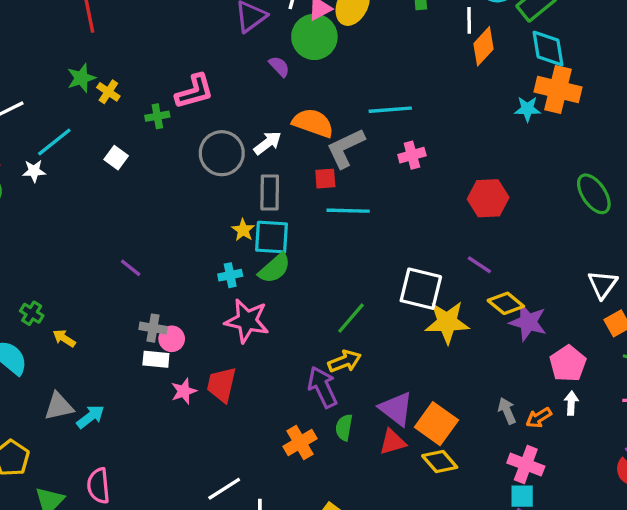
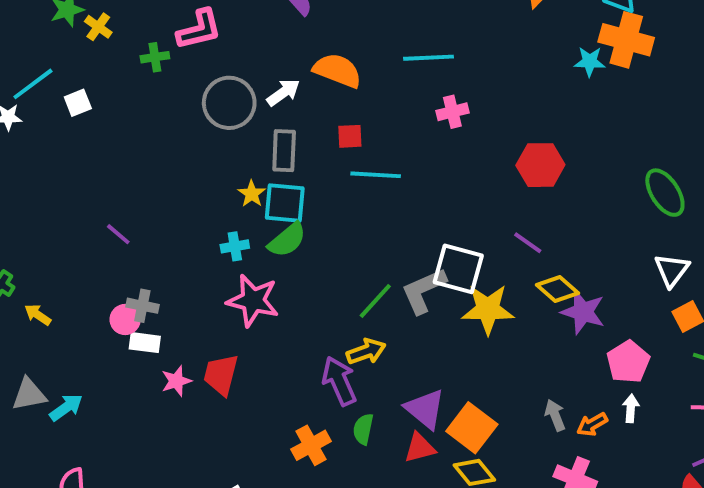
gray L-shape: (346, 148) -> (424, 291), moved
white square: (116, 158) -> (78, 103), moved, turned 30
green ellipse: (594, 194) -> (665, 193), moved
pink circle: (172, 339) -> (125, 319), moved

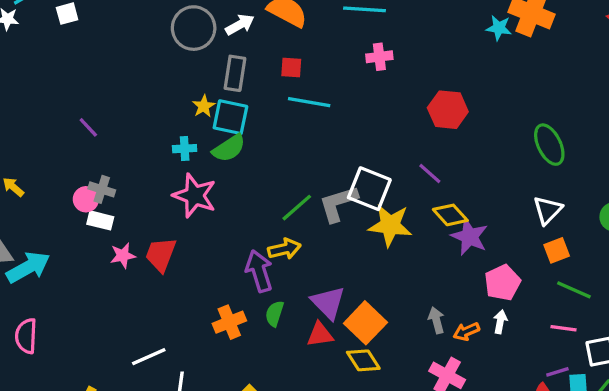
cyan arrow: (66, 408) -> (28, 267), size x1.5

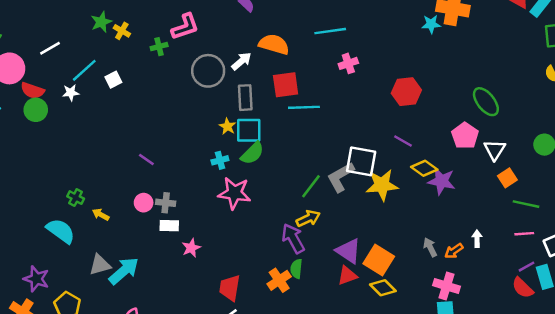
red square: (291, 68) -> (286, 85), size x1.6
pink circle: (86, 199) -> (144, 203), moved
red trapezoid: (161, 254) -> (230, 288), moved
pink pentagon: (502, 283) -> (465, 136), moved
green semicircle: (275, 314) -> (296, 269), moved

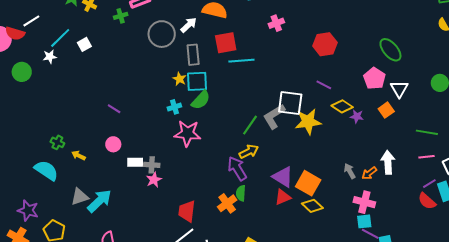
red semicircle: (32, 91) -> (15, 33), moved
orange square: (507, 178) -> (386, 110), moved
purple star: (442, 181) -> (357, 116), size x0.6
gray cross: (166, 203) -> (152, 165), moved
white arrow: (477, 239) -> (388, 162), size x1.6

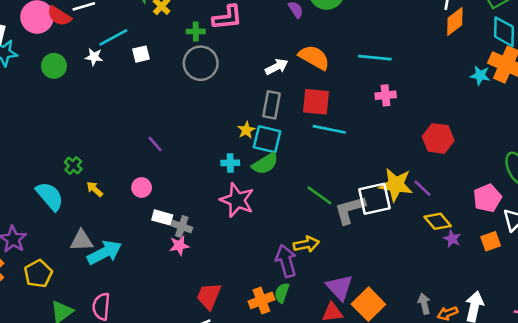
gray circle: (162, 34) -> (201, 63), moved
white square: (290, 103) -> (375, 199), turned -36
yellow star: (308, 122) -> (396, 185), moved
green line: (250, 125) -> (319, 195), moved, turned 75

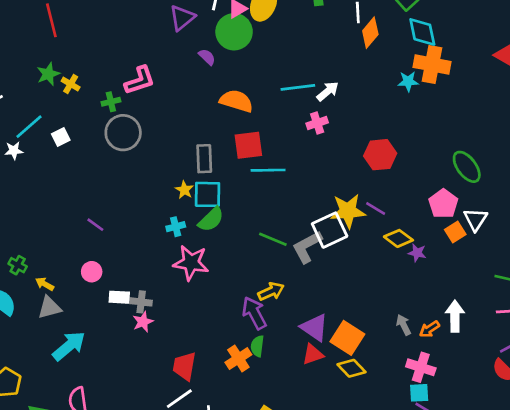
white arrow: (277, 67) -> (328, 91), moved
gray triangle: (81, 240) -> (49, 308), moved
orange square: (491, 241) -> (455, 232), moved

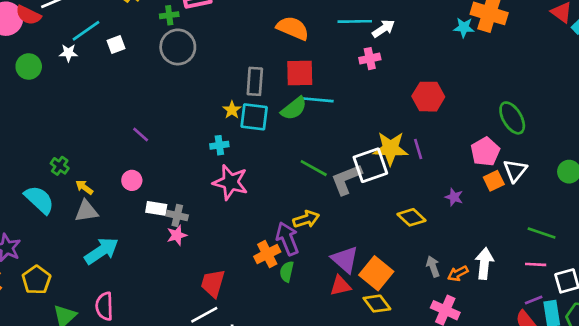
purple line: (376, 208) -> (418, 149), turned 36
green semicircle: (211, 219) -> (294, 108), moved
yellow diamond: (398, 238) -> (412, 217), moved
orange cross: (238, 359) -> (267, 254), moved

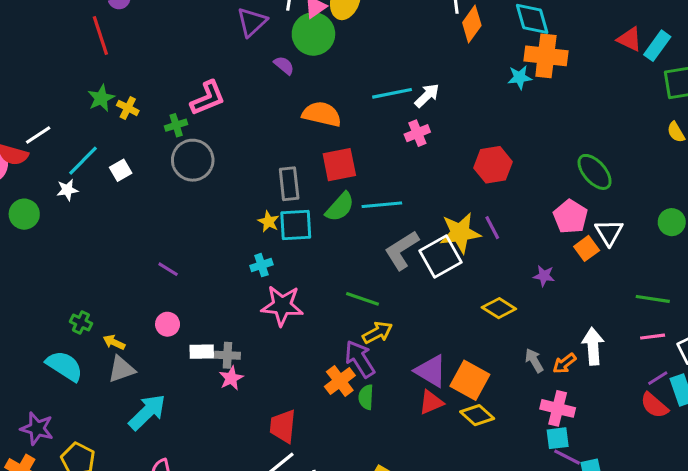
cyan line: (316, 100) -> (382, 205), moved
green line: (314, 168) -> (363, 299), moved
gray L-shape: (346, 179) -> (402, 250), moved

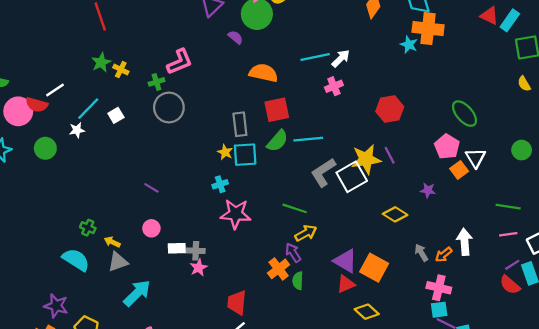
cyan star: (520, 77) -> (409, 45), turned 30
purple arrow: (360, 359) -> (293, 253), size x0.7
yellow diamond: (477, 415) -> (367, 312), moved

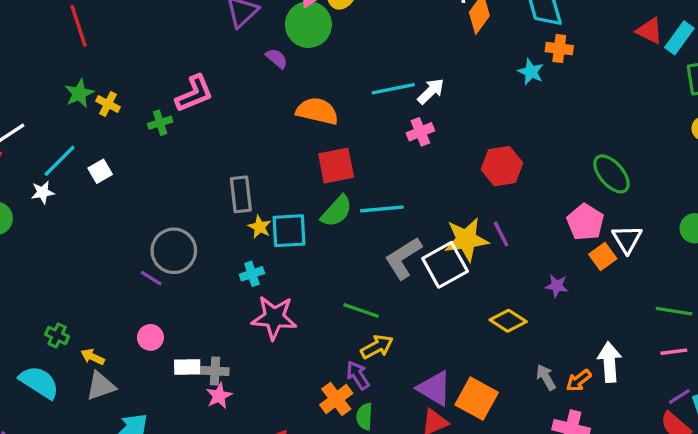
orange cross: (428, 29) -> (559, 49), size x0.6
gray circle: (169, 108) -> (174, 251), moved
gray rectangle: (240, 124) -> (241, 194), moved

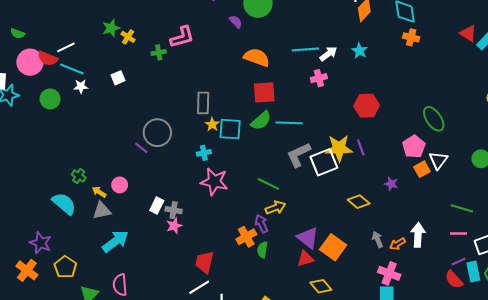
cyan star: (531, 72) -> (360, 51), moved
cyan line: (60, 161) -> (72, 69), moved, turned 60
pink circle: (150, 337) -> (120, 185), moved
white rectangle: (187, 367) -> (157, 206), turned -70

